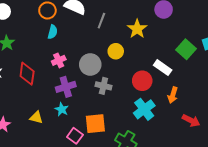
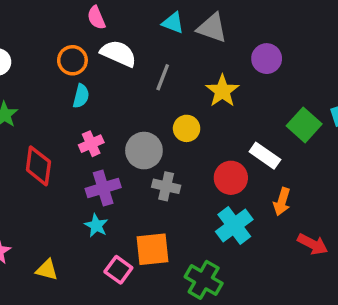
yellow triangle: (36, 117) -> (47, 270), moved

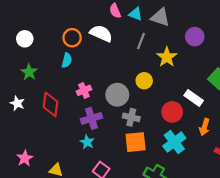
pink semicircle: (96, 18) -> (115, 11), moved
gray line: (163, 77) -> (141, 41), moved
cyan semicircle: (81, 96) -> (67, 60), moved
orange square: (152, 249) -> (136, 142), moved

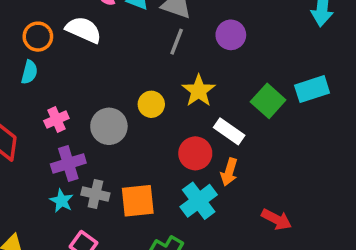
gray line: (141, 41) -> (177, 42), moved
yellow star: (167, 57) -> (199, 91), moved
gray cross: (131, 117) -> (95, 194), moved
orange arrow: (204, 127) -> (229, 172), moved

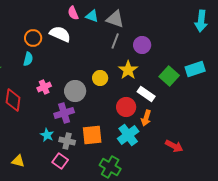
purple circle: (231, 35) -> (142, 45), moved
purple cross: (68, 164) -> (64, 113), moved
gray cross: (95, 194) -> (67, 141), moved

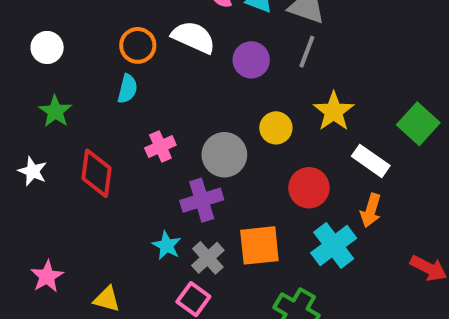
purple circle: (142, 45) -> (251, 60), moved
red circle: (126, 107) -> (309, 188), moved
gray cross: (67, 141) -> (208, 258), turned 35

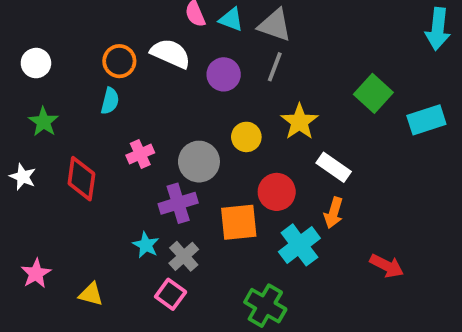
green square: (418, 124) -> (373, 93), moved
orange square: (259, 245) -> (239, 222), moved

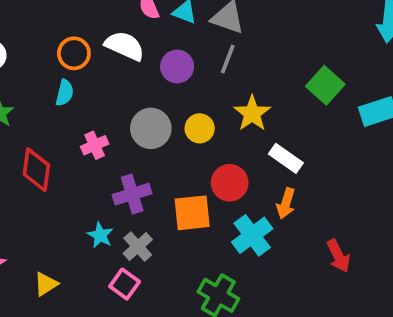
gray circle: (199, 162) -> (151, 128), moved
red arrow: (387, 266) -> (338, 256), turned 36
yellow triangle: (91, 294) -> (46, 284), turned -48

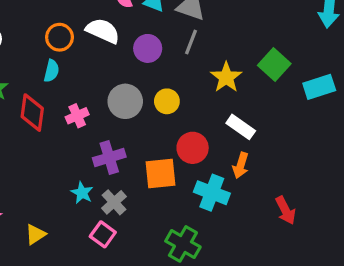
yellow star: (252, 113) -> (226, 77), moved
red diamond: (36, 170) -> (32, 113), moved
cyan cross: (252, 235) -> (212, 193), turned -32

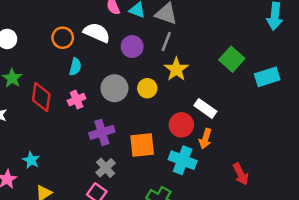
cyan semicircle: (51, 71) -> (75, 67), moved
yellow star: (226, 77) -> (176, 69), moved
red circle: (193, 148) -> (181, 125), moved
cyan star: (82, 193) -> (31, 160), moved

